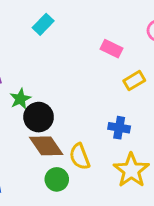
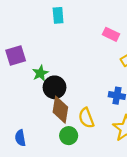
cyan rectangle: (43, 24) -> (58, 15), turned -49
brown diamond: (46, 146) -> (60, 110), turned 44

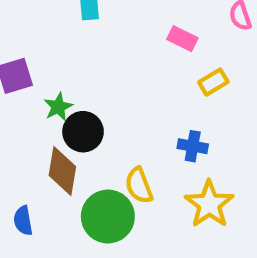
brown diamond: (60, 110) -> (62, 171), moved
green circle: (69, 136) -> (108, 217), size x1.6

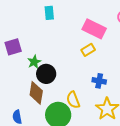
pink rectangle: (182, 39) -> (94, 29), size x1.6
yellow rectangle: (213, 82) -> (88, 50), moved

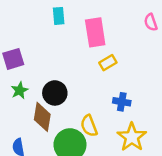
pink rectangle: (94, 29) -> (95, 32), moved, turned 55
green star: (34, 62) -> (20, 90), moved

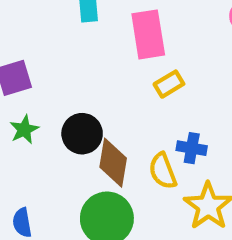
brown diamond: (42, 117) -> (113, 163), moved
yellow semicircle: (89, 126) -> (163, 171), moved

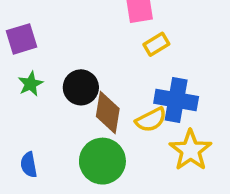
blue cross: (192, 148) -> (176, 100), size x1.6
yellow semicircle: (163, 171) -> (151, 120), turned -96

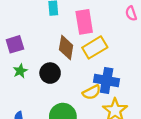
yellow rectangle: (156, 44) -> (95, 47), size x1.6
brown diamond: (108, 113) -> (66, 47), moved

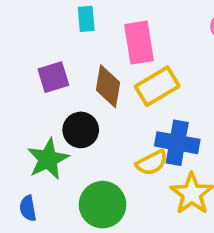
purple square: (15, 44) -> (53, 77), moved
green star: (20, 71) -> (48, 159), moved, size x1.6

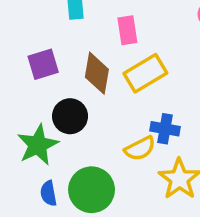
pink rectangle: (139, 43) -> (127, 30), size x0.7
blue cross: (177, 143) -> (165, 129), size x0.7
blue semicircle: (28, 208) -> (49, 193), moved

